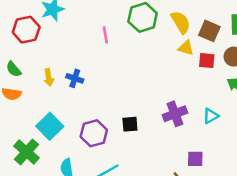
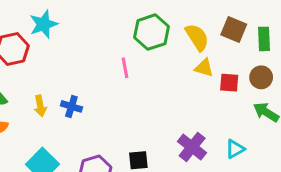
brown square: (209, 31) -> (234, 29), moved
pink line: (105, 35) -> (125, 68), moved
purple cross: (175, 114) -> (192, 147), turned -30

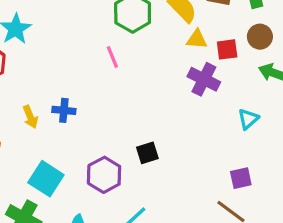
purple cross: (192, 147) -> (204, 79), moved

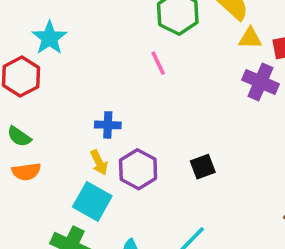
yellow arrow: (30, 117) -> (99, 162), moved
purple hexagon: (104, 175) -> (138, 169), moved

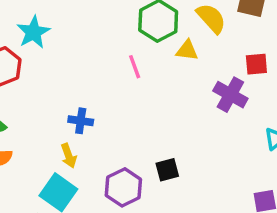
yellow triangle: (250, 38) -> (187, 50), moved
purple hexagon: (138, 169) -> (123, 187), moved

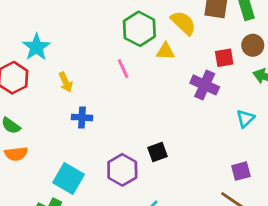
yellow arrow: (69, 156) -> (66, 82), moved

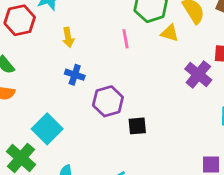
purple hexagon: (122, 170) -> (108, 101), moved

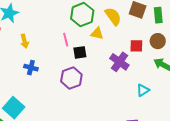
purple hexagon: (108, 101) -> (71, 78), moved
black square: (137, 126) -> (80, 52), moved

